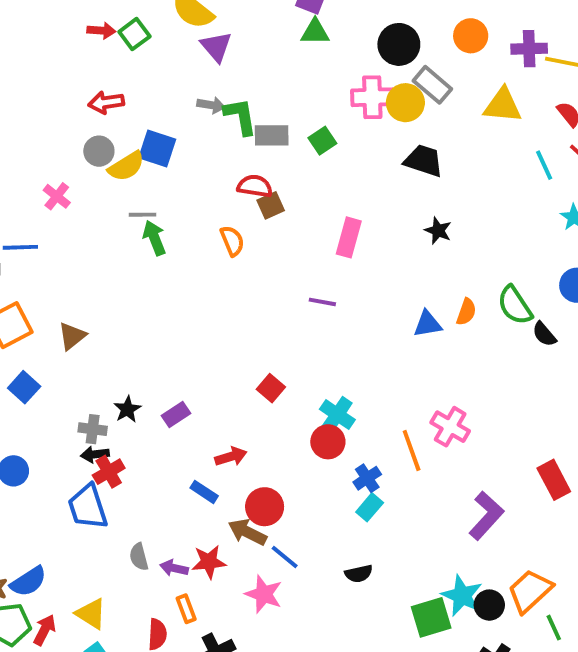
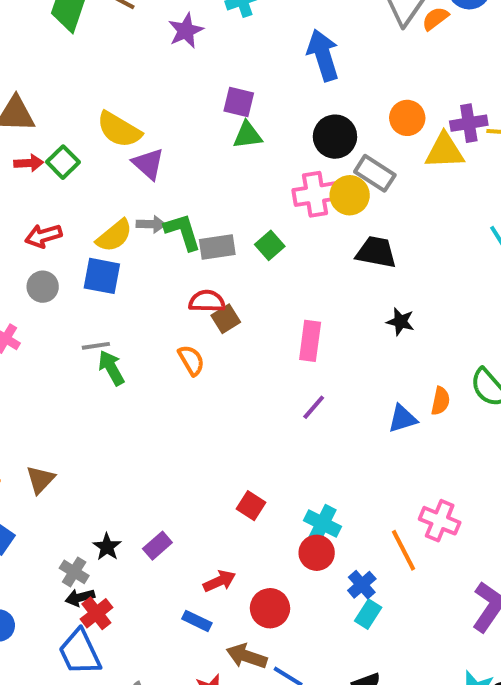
yellow triangle: (503, 105) -> (445, 151), moved
yellow semicircle: (126, 166) -> (114, 236), moved
purple line: (322, 302) -> (314, 407), moved, turned -52
gray cross: (93, 429) -> (74, 572), turned 32
red circle: (265, 507) -> (270, 608), moved

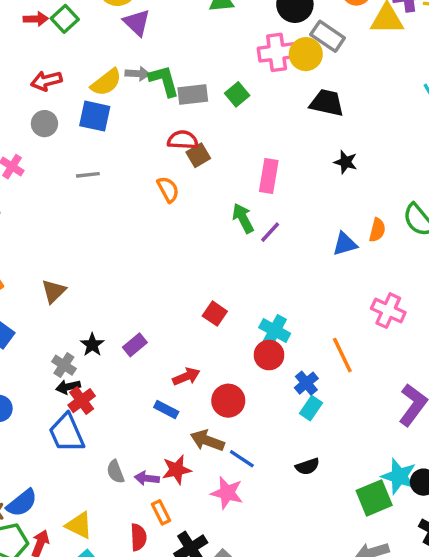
green arrow: (111, 368) -> (243, 218), moved
brown triangle: (40, 480) -> (54, 291), moved
pink cross: (440, 521) -> (388, 311), moved

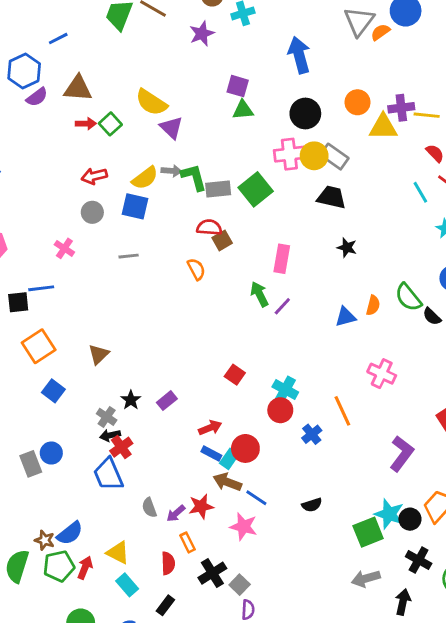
gray rectangle: (328, 36) -> (334, 157), moved
green square: (237, 94) -> (256, 189), size x1.6
cyan rectangle: (311, 408) -> (229, 459), moved
blue rectangle: (166, 410) -> (211, 453), moved
purple arrow: (147, 478) -> (176, 513), turned -48

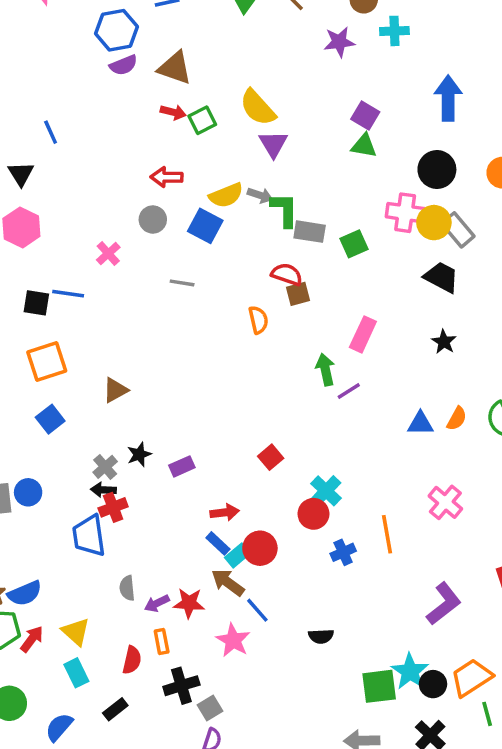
green square: (256, 189) -> (354, 244), size x0.7

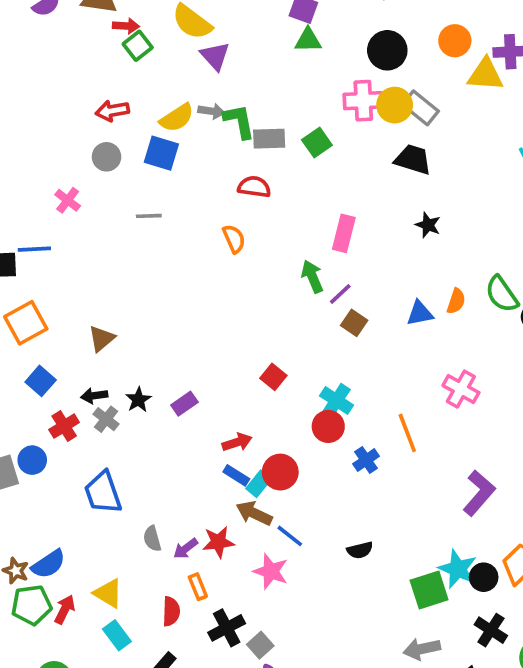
red arrow: (173, 112) -> (126, 26), moved
brown square: (298, 294) -> (354, 323), moved, turned -30
black arrow: (103, 490) -> (94, 396), moved
red cross: (113, 507) -> (64, 426), moved

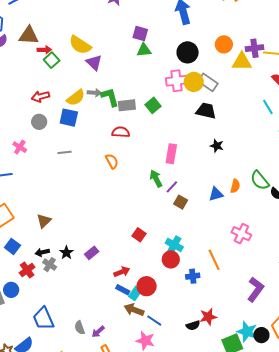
blue cross: (366, 460) -> (193, 276), turned 32
blue trapezoid: (103, 493) -> (43, 319), moved
red star: (218, 542) -> (208, 317), moved

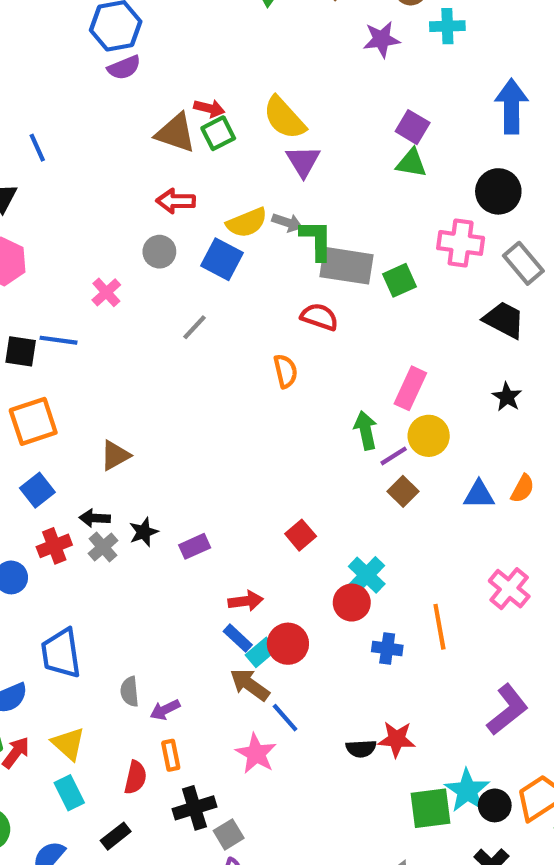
brown triangle: (29, 35) -> (176, 133), moved
yellow circle: (194, 82) -> (429, 436), moved
gray rectangle: (127, 105) -> (346, 266), size x1.4
gray line: (65, 152) -> (194, 327), turned -56

